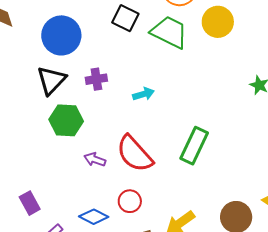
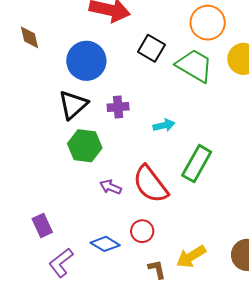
green rectangle: (194, 146) -> (197, 164), moved

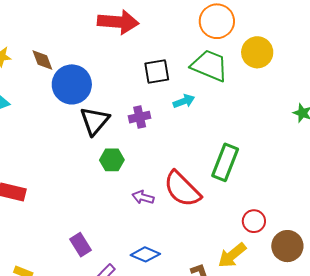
black square: (151, 48) -> (157, 71), moved, turned -32
blue circle: (86, 61) -> (72, 84), moved
cyan arrow: (164, 125) -> (184, 101), moved
green hexagon: (85, 146) -> (112, 160), size x0.7
red circle: (142, 231) -> (254, 221), moved

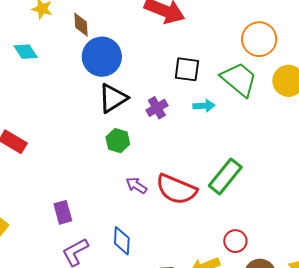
purple cross: (140, 117) -> (157, 108), turned -35
red semicircle: (182, 189) -> (176, 189), turned -39
blue diamond: (145, 254) -> (122, 241), turned 52

